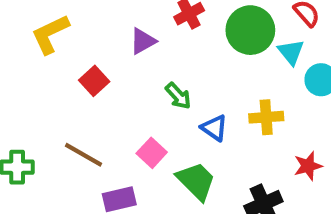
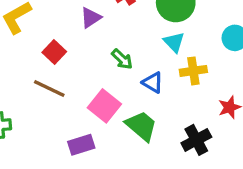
cyan triangle: (291, 52) -> (174, 42), moved
pink square: (152, 153) -> (104, 106), size x1.4
brown line: (84, 155) -> (49, 89), moved

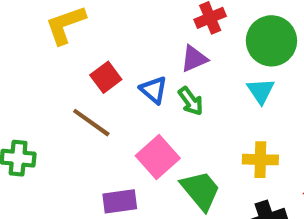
purple triangle: (91, 18) -> (194, 59), moved
yellow cross: (193, 71) -> (260, 160), moved
blue triangle: (153, 83) -> (154, 90), moved

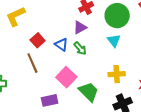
brown line: (91, 123) -> (32, 63), turned 36

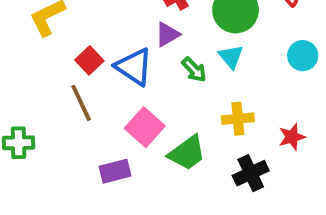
blue triangle: (61, 44) -> (134, 67), size x1.5
green arrow: (80, 48) -> (194, 70), moved
green trapezoid: (89, 92) -> (187, 153), turned 100

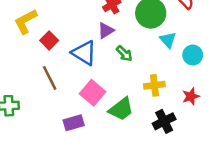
cyan circle: (303, 56) -> (193, 55), moved
cyan triangle: (231, 57) -> (168, 40), moved
red square: (89, 60) -> (49, 40), moved

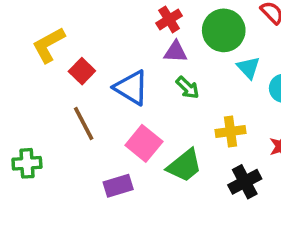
purple triangle: (106, 31) -> (175, 52), moved, turned 36

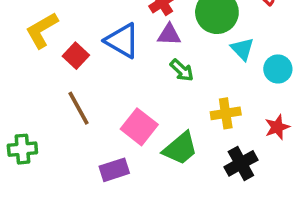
blue triangle: (131, 88) -> (122, 41), moved

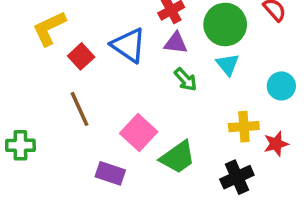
cyan triangle: (242, 49) -> (228, 64), moved
yellow cross: (226, 113) -> (244, 127), moved
purple rectangle: (114, 170) -> (110, 173), turned 32

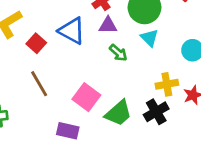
black cross: (237, 177) -> (156, 112), moved

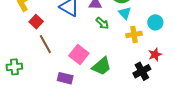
red square: (36, 43) -> (36, 22), moved
yellow cross: (167, 84) -> (134, 35), moved
black cross: (156, 112) -> (142, 71), moved

